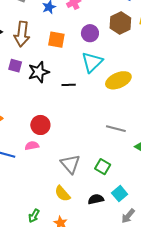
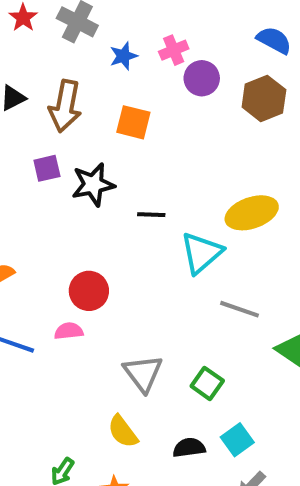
purple circle: (90, 33) -> (202, 78), moved
cyan triangle: (92, 62) -> (201, 253), moved
purple square: (15, 66) -> (47, 168), turned -32

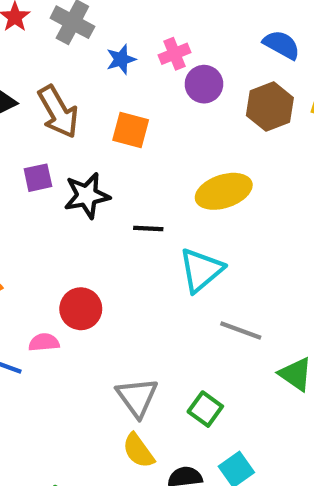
brown arrow: (65, 106) -> (58, 112), turned -42
yellow ellipse: (252, 213) -> (224, 191), moved
pink semicircle: (69, 331) -> (44, 342), moved
yellow semicircle: (123, 431) -> (138, 451), moved

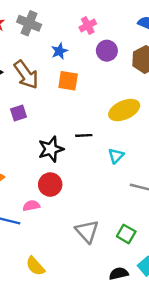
pink cross: (175, 54) -> (88, 26), moved
blue star: (121, 59) -> (59, 51), moved
black star: (87, 196) -> (51, 149), moved
cyan triangle: (201, 270) -> (116, 156), size x0.6
yellow semicircle: (138, 451) -> (35, 266), moved

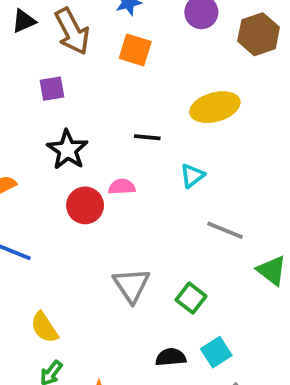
black star: (51, 149) -> (67, 150), moved, turned -30
pink semicircle: (31, 206) -> (122, 187), moved

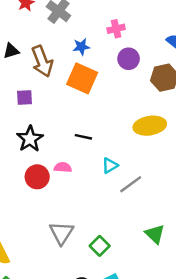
orange square: (135, 50) -> (82, 78), size x1.4
yellow ellipse: (215, 107) -> (150, 126), moved
gray line: (225, 230) -> (131, 184), moved, turned -65

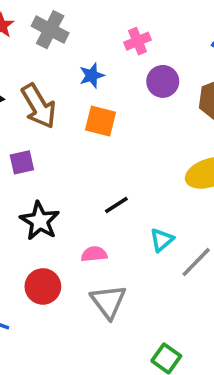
orange square: (82, 78) -> (101, 121), size x0.7
black line: (83, 137) -> (116, 205), turned -35
red circle: (37, 177) -> (43, 286), moved
gray triangle: (61, 233) -> (108, 302), moved

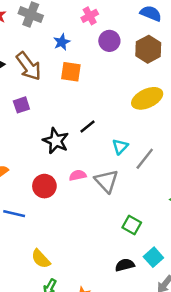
black star: (40, 221) -> (56, 141), moved
pink semicircle: (94, 254) -> (78, 175), moved
gray triangle: (108, 302) -> (106, 181), moved

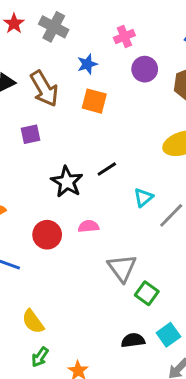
gray triangle: (106, 181) -> (122, 268), moved

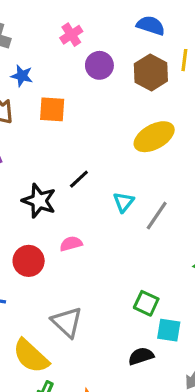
blue star: (87, 64) -> (22, 76), moved, turned -30
gray triangle: (122, 268) -> (67, 322), moved
yellow semicircle: (33, 322) -> (31, 356), size x1.4
cyan square: (168, 335) -> (169, 330), moved, turned -35

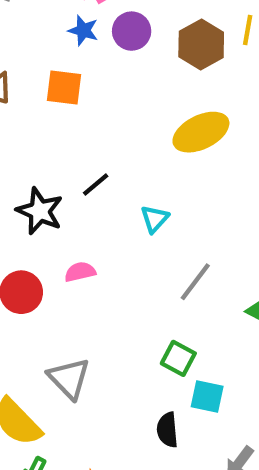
blue star: (22, 76) -> (83, 30), moved
gray line: (157, 216) -> (195, 282), moved
black semicircle: (141, 356) -> (167, 430), turned -80

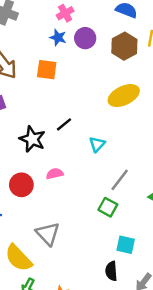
green square: (178, 358) -> (108, 207), moved
black semicircle: (167, 430) -> (111, 271), moved

